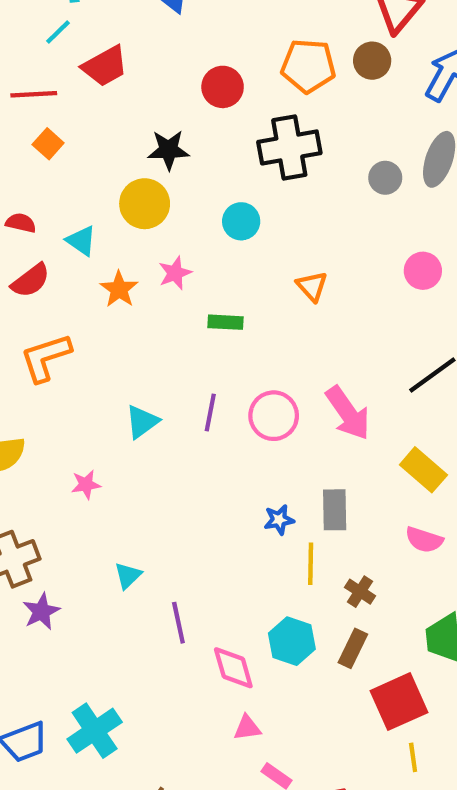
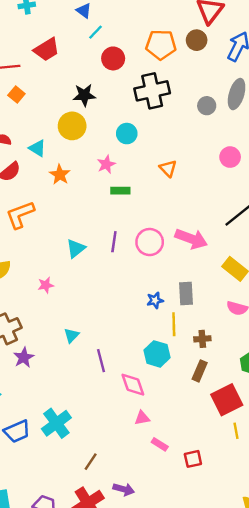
cyan line: (58, 32) -> (96, 32), moved
pink star: (175, 273) -> (106, 164), moved
pink arrow: (348, 413) -> (191, 239), turned -32
brown cross: (360, 592) -> (202, 339), turned -35
cyan hexagon: (292, 641) -> (157, 354), moved

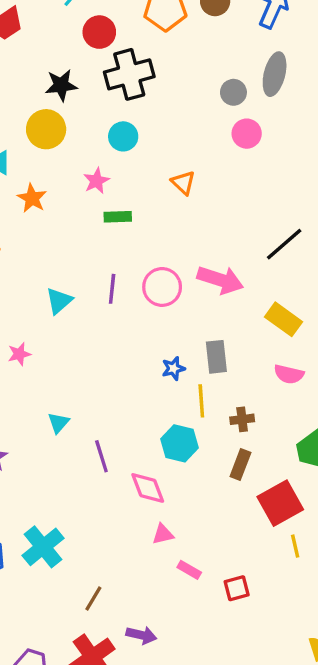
black cross: (152, 91) -> (129, 74), moved
pink circle: (230, 157) -> (247, 134), moved

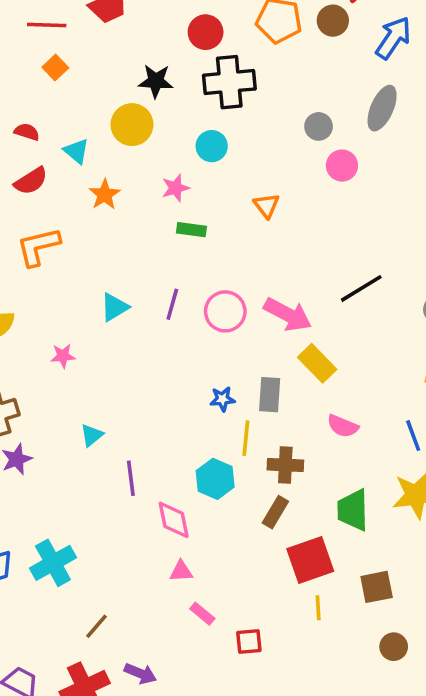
gray circle: (233, 92) -> (319, 126), moved
yellow rectangle: (284, 319) -> (317, 363), moved
brown cross: (242, 419) -> (285, 465), size x1.4

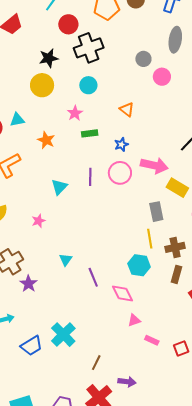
cyan triangle: (76, 151) -> (17, 120), moved, turned -35
orange star: (105, 195) -> (46, 140), moved
blue star: (222, 399) -> (121, 144), moved

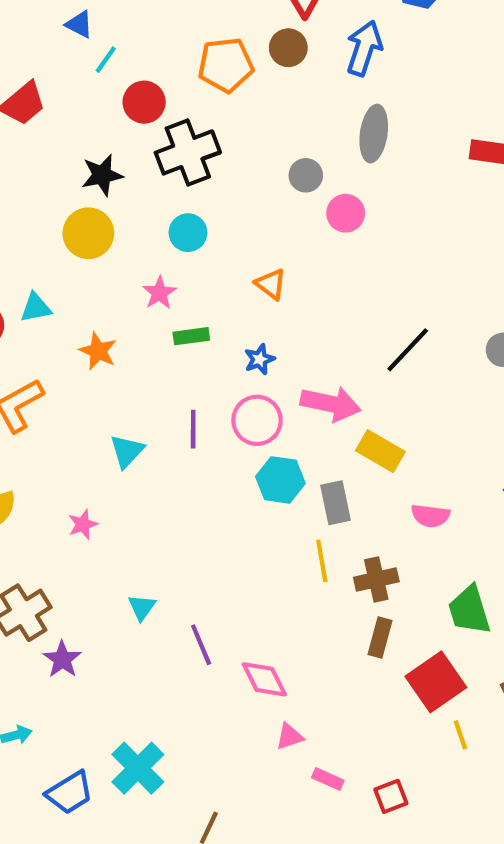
cyan hexagon: (139, 265) -> (280, 480), moved

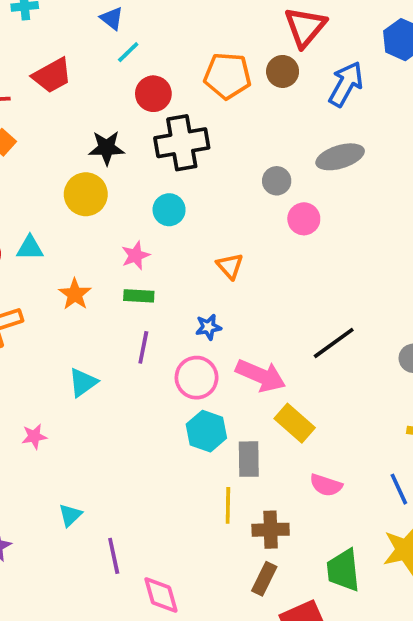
gray ellipse: (374, 134) -> (340, 157), turned 54
green rectangle: (191, 336) -> (139, 296), moved
purple line: (193, 429) -> (143, 347), moved

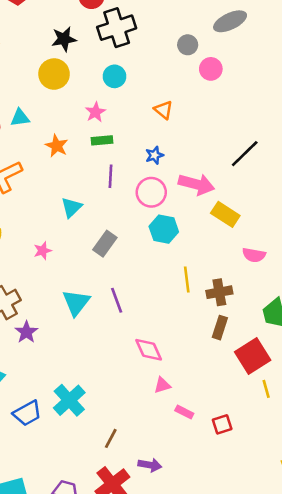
gray rectangle: (249, 459) -> (105, 244), moved, turned 45
cyan triangle: (70, 515) -> (76, 303), size x1.6
purple line: (114, 556) -> (117, 300), moved

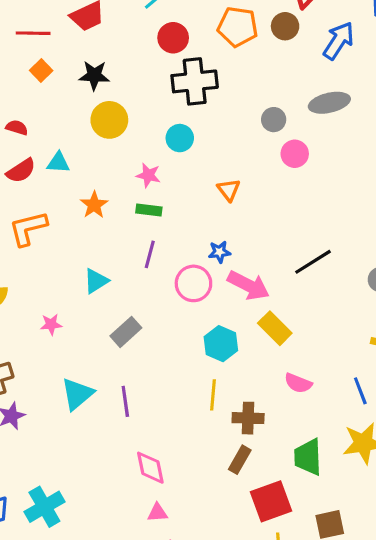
black star: (64, 39) -> (94, 75), moved
pink star: (95, 112) -> (148, 175), turned 30
blue star: (154, 155) -> (219, 252), moved
cyan hexagon: (164, 229) -> (221, 344), moved

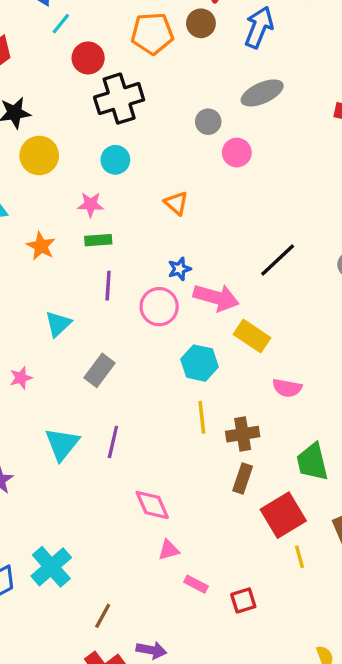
purple line: (125, 401) -> (113, 442), turned 32

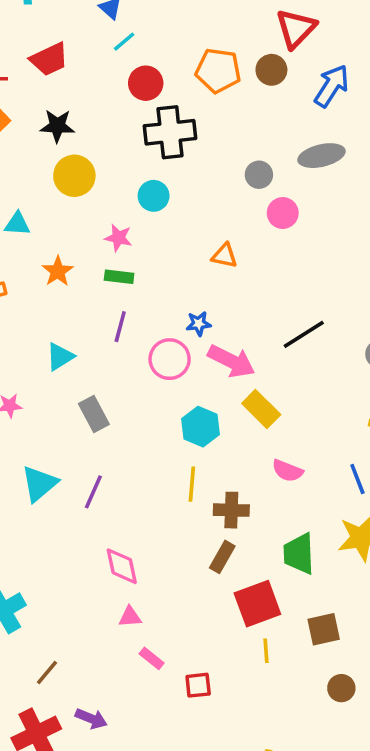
orange triangle: (176, 203) -> (224, 256), moved, turned -40
gray rectangle: (99, 370) -> (94, 414), turned -76

